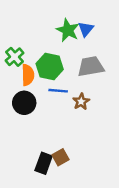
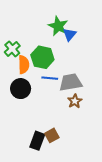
blue triangle: (86, 29) -> (70, 34), moved
gray trapezoid: (91, 66) -> (71, 82), moved
brown star: (81, 102) -> (75, 101), moved

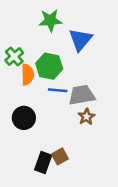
green star: (58, 26) -> (50, 20), moved, turned -30
blue triangle: (70, 34) -> (80, 40), size x1.5
black circle: (21, 89) -> (24, 118), moved

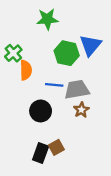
blue triangle: (80, 40) -> (90, 45), moved
green hexagon: (49, 66) -> (67, 53), moved
black circle: (24, 118) -> (41, 111), moved

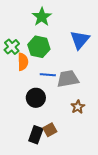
green star: (47, 19) -> (42, 17), turned -30
green hexagon: (67, 53) -> (39, 47), moved
brown star: (81, 110) -> (78, 107), moved

